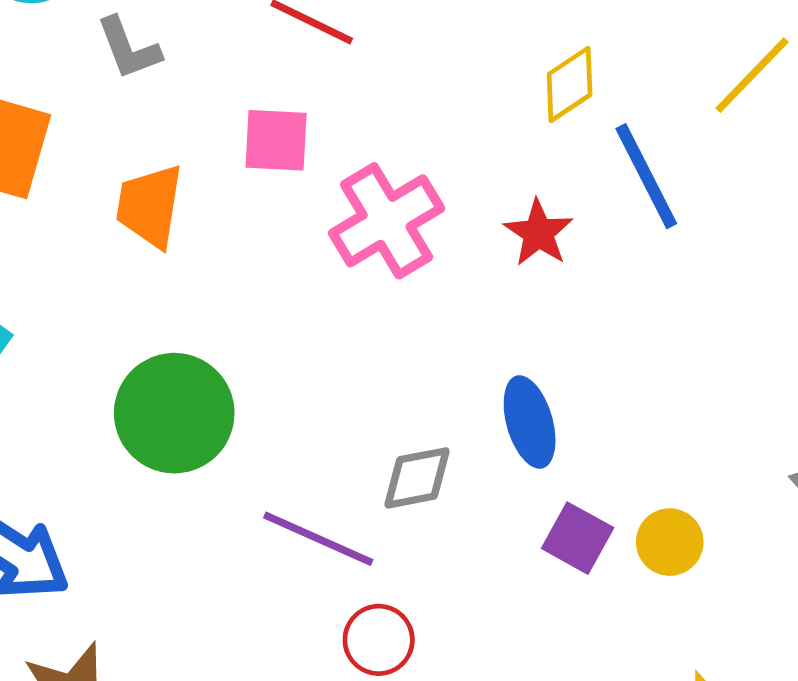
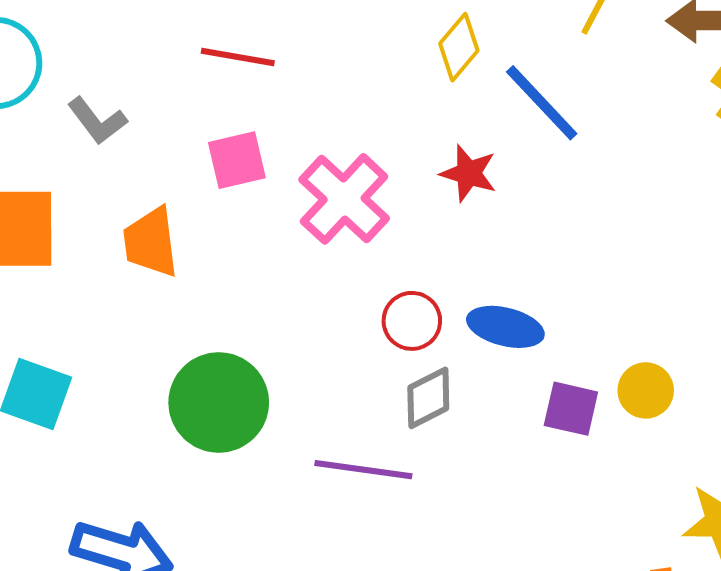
blue ellipse: (530, 422) -> (505, 327), turned -44
red circle: (379, 640) -> (412, 321), moved

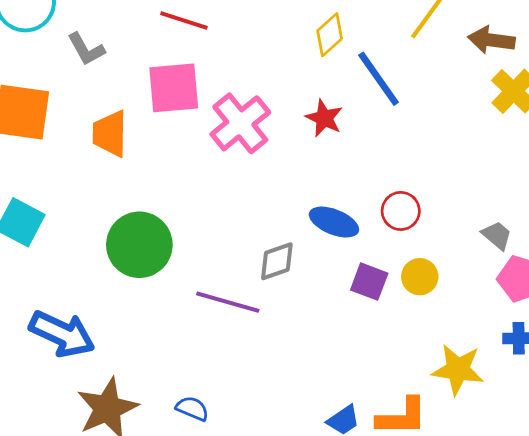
pink square: (237, 160) -> (174, 88), size x1.4
red circle: (412, 321) -> (401, 211), moved

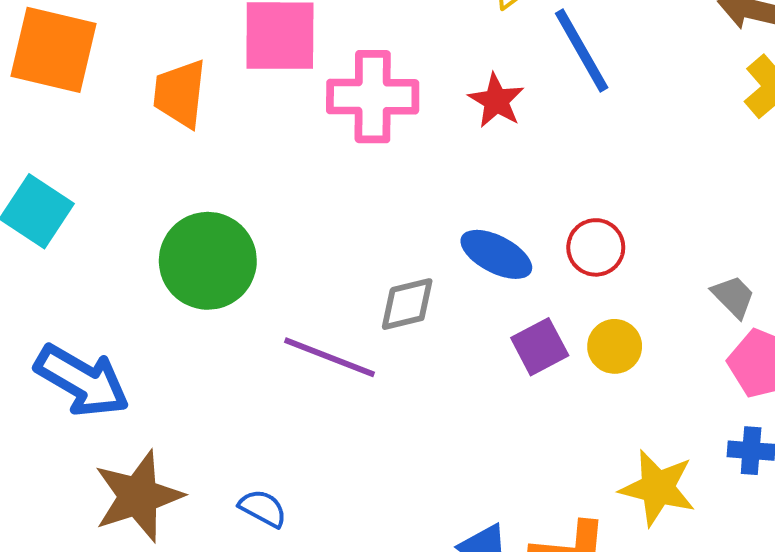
pink cross: (240, 123) -> (373, 97), turned 34
purple square: (369, 282) -> (540, 347), turned 36

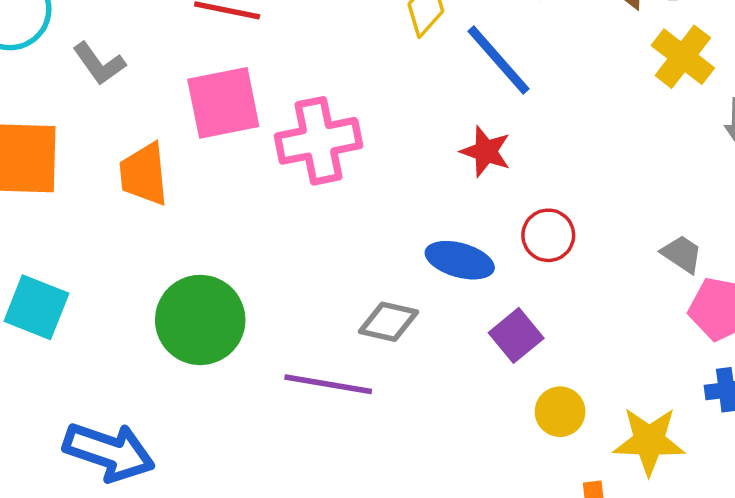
red star: (496, 101) -> (486, 151), moved
gray diamond: (407, 304) -> (388, 322), turned 38
yellow circle: (615, 346) -> (560, 412), moved

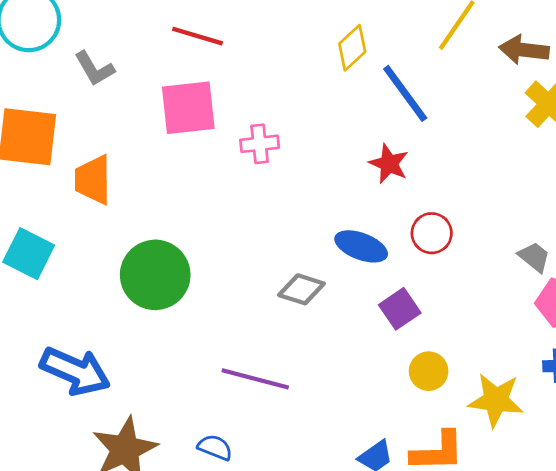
pink cross: (318, 141) -> (260, 144), size x0.6
orange trapezoid: (144, 174) -> (93, 180), moved
purple line: (328, 384) -> (255, 379), moved

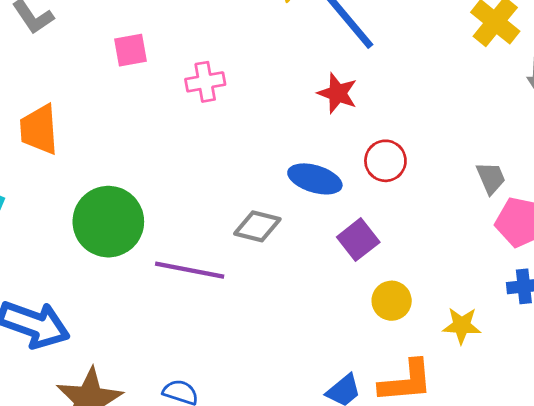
pink square: (188, 108) -> (131, 50), size x0.6
gray trapezoid: (534, 257) -> (491, 178), turned 32
purple line: (255, 379) -> (190, 270), moved
yellow star: (496, 400) -> (462, 326), size x0.7

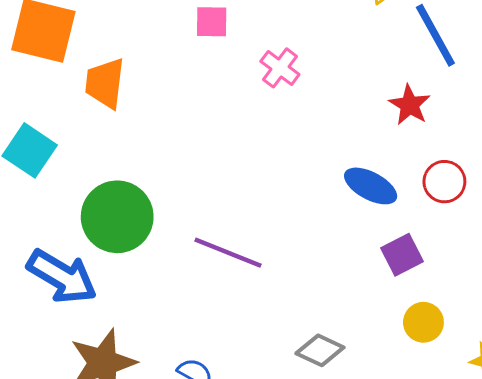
pink cross: (205, 82) -> (280, 68), turned 36
green circle: (108, 222) -> (117, 217), moved
gray diamond: (257, 226) -> (320, 350), moved

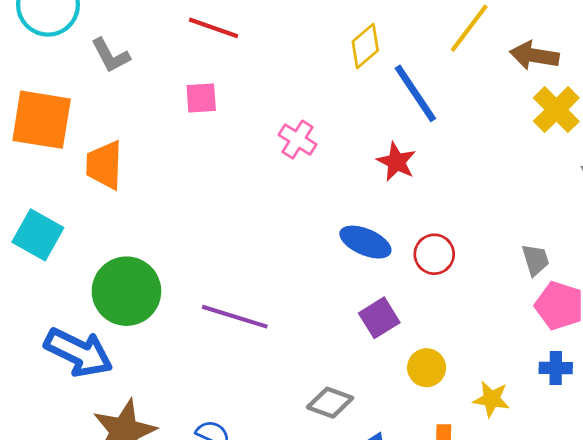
pink cross: (280, 68) -> (298, 140), moved
red circle: (444, 182) -> (434, 254), moved
purple square: (402, 255) -> (379, 318), moved

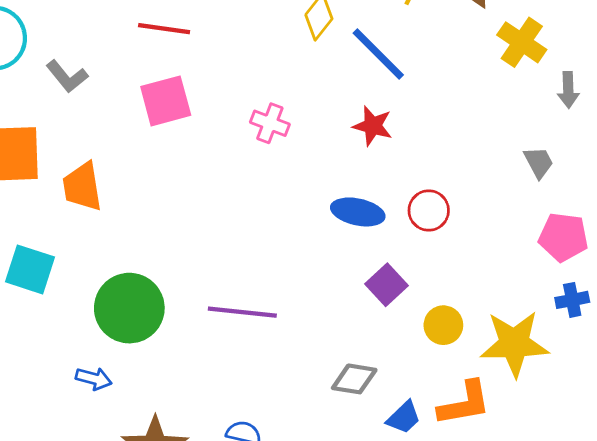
pink square: (201, 98) -> (166, 101), size x1.5
gray trapezoid: (535, 260) -> (539, 162), moved
blue arrow: (79, 352) -> (94, 379), size x0.5
yellow star: (491, 399) -> (514, 344), size x1.8

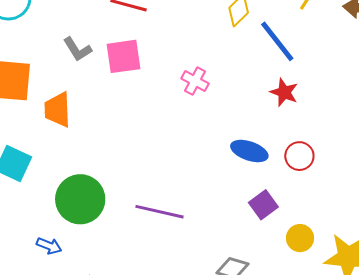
gray L-shape: (67, 76) -> (77, 49), moved
red star: (373, 126) -> (284, 92), moved

